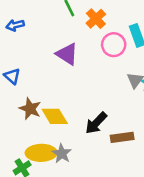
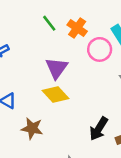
purple triangle: (67, 54) -> (57, 68), turned 45
yellow diamond: (55, 116) -> (55, 95), moved

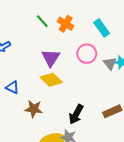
pink circle: (100, 49) -> (87, 54), moved
black arrow: (99, 129) -> (76, 114), moved

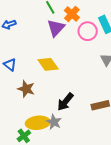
pink circle: (87, 54) -> (88, 31), moved
purple triangle: (51, 58) -> (56, 28), moved

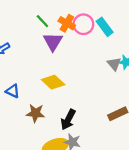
pink circle: (88, 31) -> (83, 24), moved
black arrow: (65, 102) -> (68, 120), moved

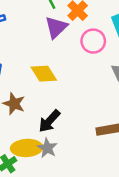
pink circle: (83, 24) -> (93, 41), moved

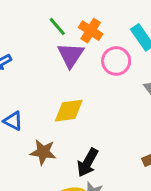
yellow diamond: (44, 74) -> (69, 111), turned -52

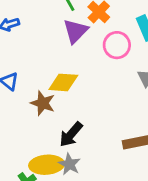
brown star: (43, 152) -> (43, 103), moved

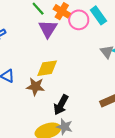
pink circle: (117, 45) -> (79, 20), moved

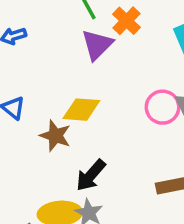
pink circle: (79, 20) -> (163, 107), moved

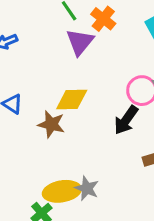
black arrow: (91, 175) -> (126, 120), moved

